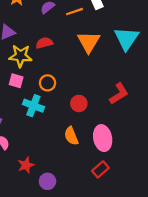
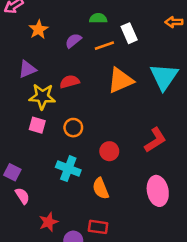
orange triangle: (89, 42) -> (120, 80), turned 35
cyan cross: (33, 106) -> (68, 169), moved
pink ellipse: (103, 138) -> (158, 191), moved
red rectangle: (100, 169) -> (98, 227), moved, turned 49

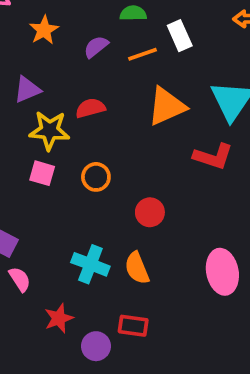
red L-shape: (155, 140) -> (213, 156), moved, turned 50
cyan cross: (68, 169) -> (90, 264), moved

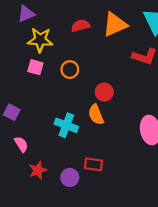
red semicircle: (90, 108) -> (80, 26), moved
orange semicircle: (137, 268) -> (96, 115), moved
pink semicircle: (20, 279) -> (21, 144), moved
red star: (59, 318) -> (38, 170), moved

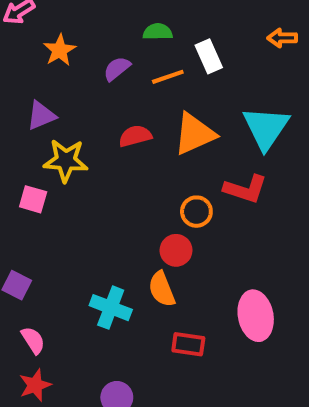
pink square: (35, 67) -> (33, 199), moved
orange circle: (70, 70) -> (196, 212), moved
red rectangle: (94, 164) -> (188, 344), moved
red star: (38, 170) -> (35, 385), moved

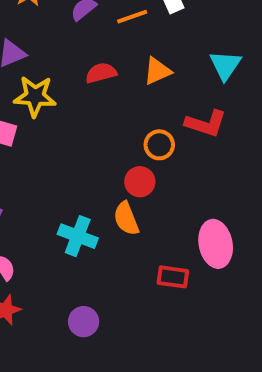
cyan triangle: (266, 128) -> (225, 65), size x0.7
orange triangle: (194, 134) -> (157, 71), size x0.7
red rectangle: (188, 344) -> (173, 277), moved

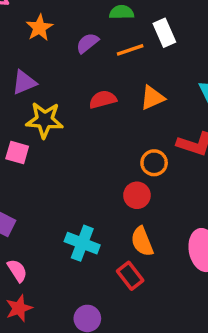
orange semicircle: (126, 219) -> (142, 241), moved
red rectangle: (173, 277) -> (130, 276), moved, turned 44

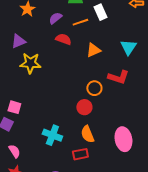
red semicircle: (103, 99) -> (63, 39), moved, turned 35
pink square: (17, 153) -> (14, 107), moved
red rectangle: (130, 276) -> (80, 154), turned -63

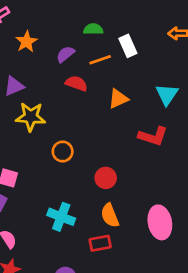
orange circle: (94, 88) -> (63, 151), moved

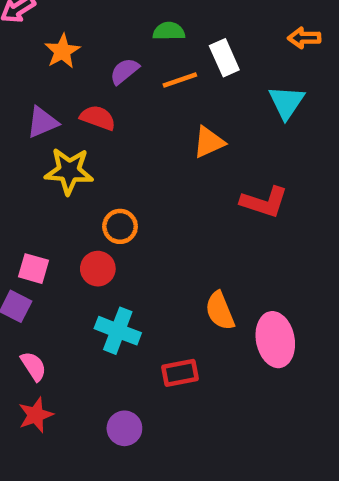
red semicircle: (76, 83) -> (98, 118), moved
cyan triangle: (167, 95) -> (286, 102), moved
red circle: (106, 178) -> (98, 269), moved
orange semicircle: (110, 215) -> (220, 311), moved

